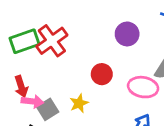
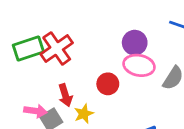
red arrow: (21, 86) -> (65, 95), moved
pink ellipse: (143, 87) -> (139, 65), moved

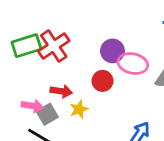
purple circle: (135, 43) -> (112, 51), moved
red arrow: (65, 95) -> (61, 91), turned -65

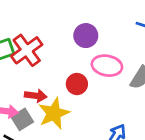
purple circle: (112, 51) -> (86, 36), moved
yellow star: (79, 109) -> (54, 113), size x1.6

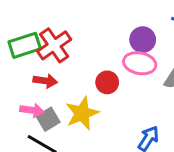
purple circle: (86, 36) -> (143, 40), moved
red arrow: (36, 96) -> (45, 81), moved

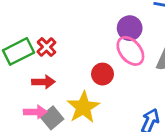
red cross: (54, 45) -> (46, 47), size x0.6
pink ellipse: (140, 63) -> (130, 51), turned 48

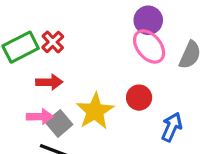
red circle: (102, 74) -> (139, 98), moved

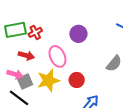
purple circle: (148, 20) -> (78, 34), moved
pink ellipse: (149, 47) -> (57, 56), moved

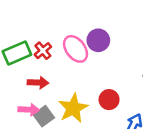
pink ellipse: (57, 56) -> (76, 49), moved

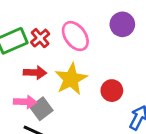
purple circle: (98, 40) -> (122, 24), moved
yellow star: (73, 108) -> (71, 79), moved

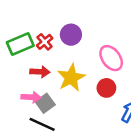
purple circle: (122, 24) -> (71, 35), moved
pink ellipse: (75, 36) -> (111, 58), moved

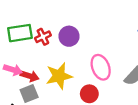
red arrow: (40, 72) -> (30, 76), moved
pink arrow: (31, 97) -> (13, 70), moved

